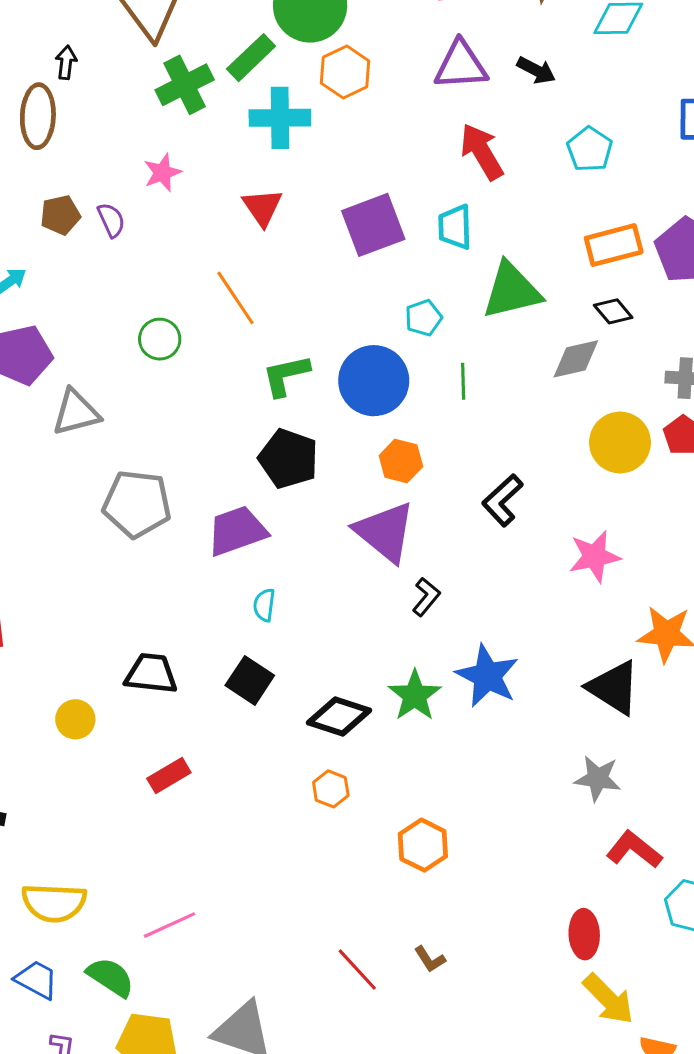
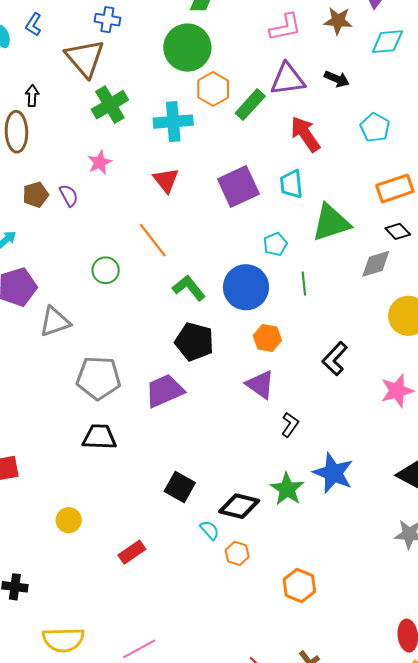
green rectangle: (251, 58) -> (250, 105), moved
green L-shape: (286, 375) -> (189, 288), turned 68
purple triangle: (385, 532) -> (260, 385), size x0.7
cyan semicircle: (264, 605) -> (210, 530), moved, turned 135
black trapezoid: (151, 674) -> (99, 437), moved

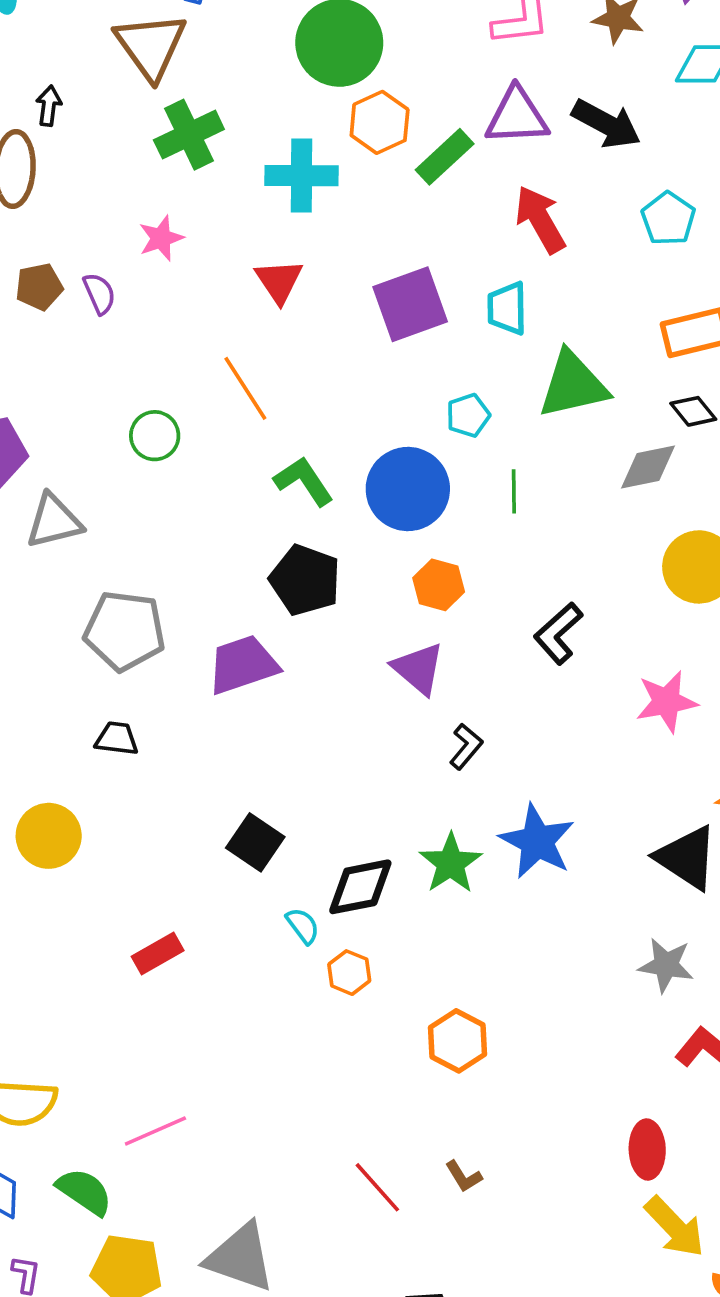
black arrow: (337, 79) -> (606, 124), size x1.5
black trapezoid: (99, 437) -> (117, 739), size x0.7
black diamond: (239, 506) -> (360, 887), turned -30
yellow circle: (69, 520) -> (49, 836), moved, size x1.4

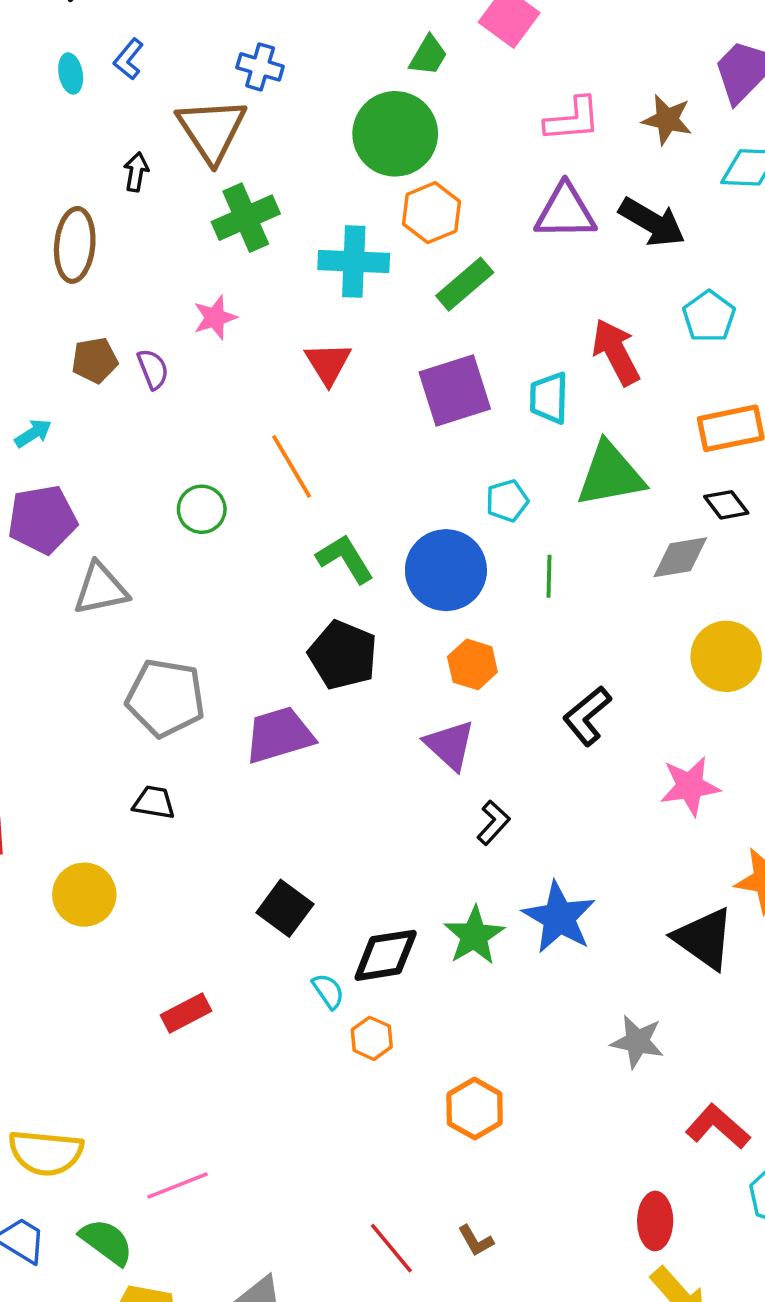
black arrow: (49, 106) -> (136, 172), moved
green rectangle: (445, 157) -> (465, 284), moved
red arrow: (540, 219) -> (616, 352), moved
gray star: (666, 965) -> (637, 1042), moved

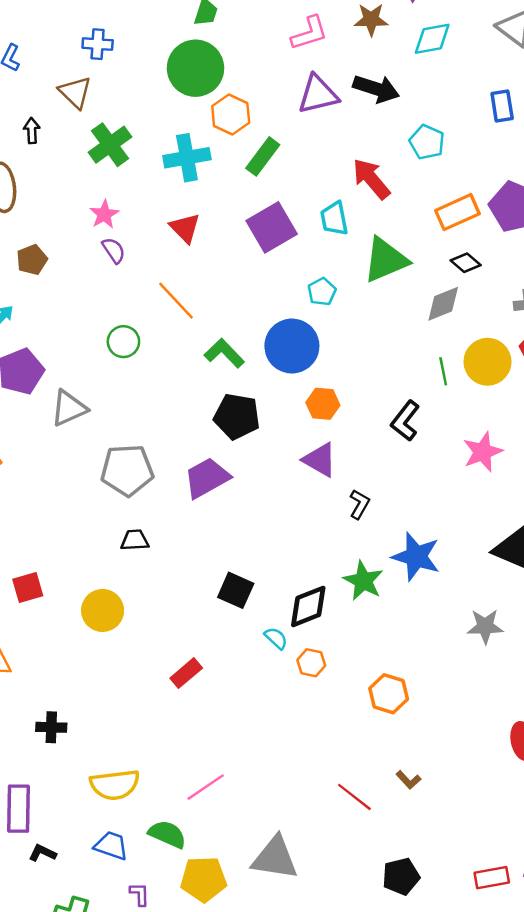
brown triangle: (212, 130) -> (75, 92), size x0.7
purple semicircle: (153, 369) -> (114, 250), moved
green line: (549, 576) -> (443, 371), moved

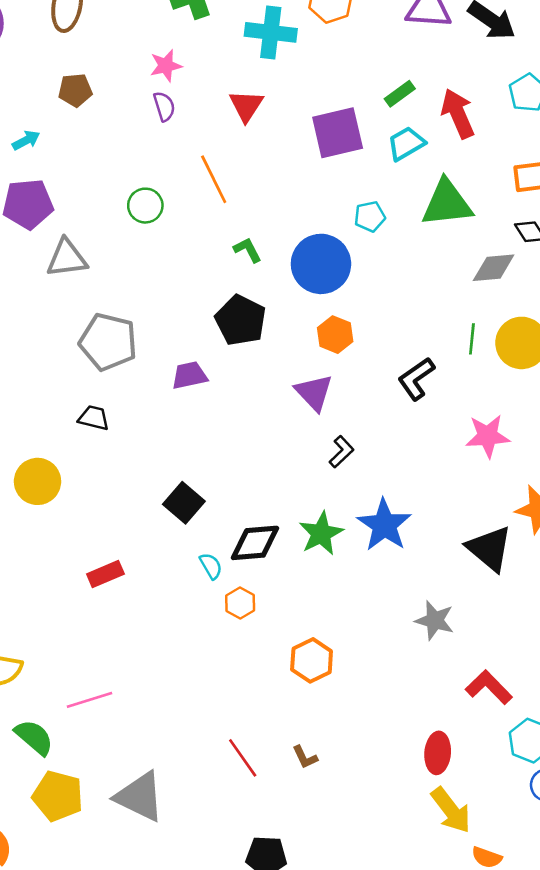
green rectangle: (263, 156) -> (400, 94), moved, size x0.7
cyan trapezoid: (334, 219) -> (406, 143), turned 54
green L-shape: (224, 353) -> (248, 250), size x0.7
purple trapezoid: (207, 478) -> (189, 375), size x0.7

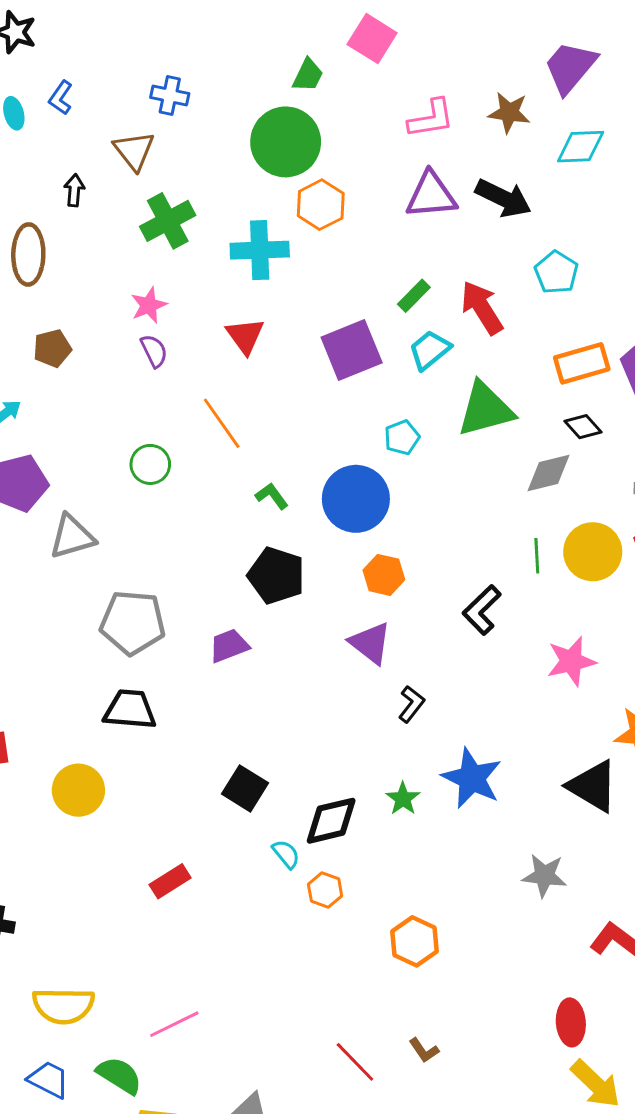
black trapezoid: (94, 418) -> (130, 710), size x1.5
green star: (321, 533) -> (403, 799), size x0.7

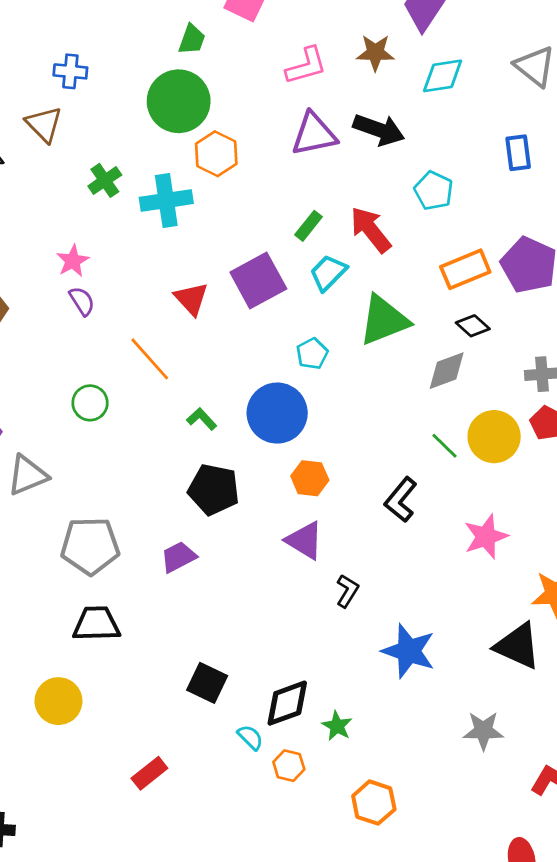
green cross: (168, 221) -> (105, 180), moved, size x0.7
red triangle: (245, 336) -> (191, 299), moved
green line: (537, 556) -> (444, 446), turned -36
green star: (403, 799) -> (337, 726), moved

